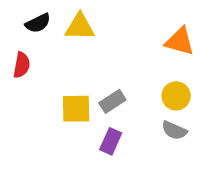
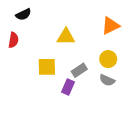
yellow triangle: (80, 27) -> (66, 37), moved
orange triangle: (180, 41) -> (110, 26), turned -42
gray rectangle: (112, 101) -> (79, 70), moved

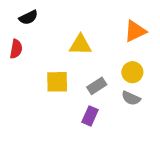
purple rectangle: (68, 87) -> (90, 116), moved

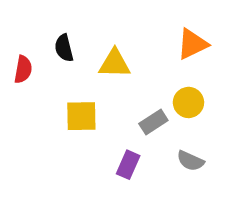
black semicircle: (28, 17) -> (64, 48), moved, turned 102
gray rectangle: (97, 86) -> (153, 122), moved
gray semicircle: (131, 98) -> (190, 161), moved

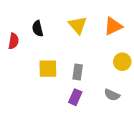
yellow triangle: (115, 64) -> (78, 25), moved, turned 48
yellow circle: (188, 102) -> (122, 62), moved
gray rectangle: (153, 122) -> (78, 72), moved, turned -49

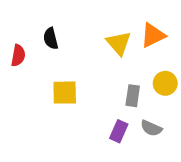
yellow triangle: (78, 25) -> (119, 43), moved
gray rectangle: (78, 72) -> (133, 96), moved
purple rectangle: (75, 97) -> (119, 131), moved

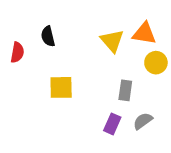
orange triangle: (153, 35) -> (144, 33), turned 35
yellow circle: (165, 83) -> (156, 63), moved
gray semicircle: (151, 128) -> (143, 121), turned 120

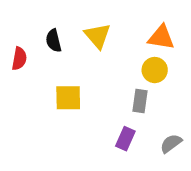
yellow triangle: (112, 41) -> (98, 36), moved
yellow circle: (156, 63) -> (155, 70), moved
gray semicircle: (143, 121) -> (171, 143), moved

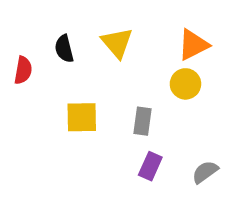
orange triangle: (161, 37) -> (193, 45), turned -36
gray rectangle: (140, 101) -> (142, 121), moved

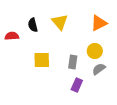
red semicircle: (23, 70) -> (12, 36), turned -104
yellow circle: (185, 84) -> (95, 51), moved
gray semicircle: (205, 172) -> (99, 69), moved

